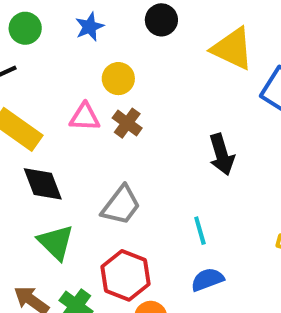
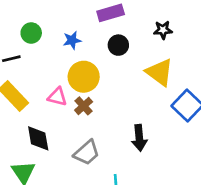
yellow circle: (118, 79) -> (84, 77), size x1.5
black diamond: (43, 184) -> (38, 138), moved
gray trapezoid: (121, 205) -> (87, 153), moved

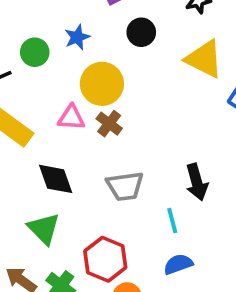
green circle: (31, 33) -> (35, 52), moved
black arrow: (139, 138) -> (197, 182), moved
gray trapezoid: (87, 153) -> (125, 186), turned 44

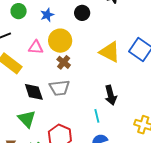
green circle: (35, 52) -> (19, 11), moved
yellow triangle: (204, 59) -> (110, 52), moved
pink triangle: (71, 118) -> (36, 47), moved
gray trapezoid: (125, 186) -> (59, 88), moved

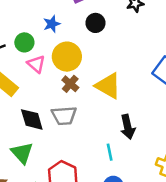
green circle: (19, 11) -> (24, 42), moved
pink triangle: (36, 47) -> (36, 64), turned 35
yellow triangle: (110, 52) -> (108, 86), moved

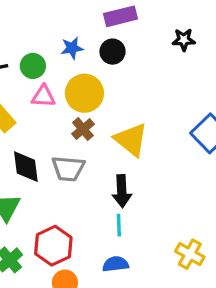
black circle: (95, 23) -> (112, 52), moved
pink triangle: (36, 64) -> (43, 96), turned -48
black arrow: (128, 127) -> (122, 191), moved

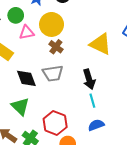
yellow triangle: (131, 140) -> (100, 44), moved

